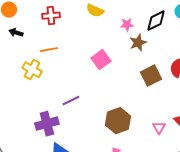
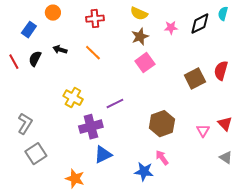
black arrow: (16, 33) -> (60, 50), moved
brown star: (138, 43) -> (140, 37), moved
orange line: (49, 50) -> (93, 53), turned 54
yellow cross: (32, 70) -> (73, 98), moved

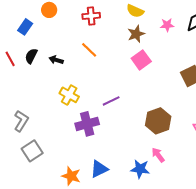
black arrow: (60, 50) -> (56, 60), moved
blue triangle: (103, 155) -> (99, 169), moved

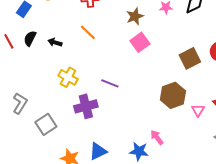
purple line: (111, 101) -> (110, 83), turned 48
brown hexagon: (158, 121) -> (173, 95), moved
gray square: (32, 151) -> (46, 124), moved

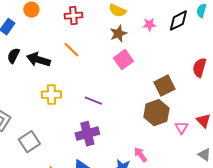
black arrow: (55, 42) -> (38, 60), size x1.6
brown square: (190, 58) -> (164, 86), moved
yellow cross: (68, 77) -> (51, 95), turned -30
purple cross: (86, 106) -> (87, 134), moved

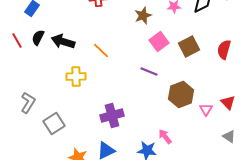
orange line: (71, 50) -> (101, 50), moved
pink square: (123, 60) -> (159, 42), moved
brown square: (164, 86) -> (189, 46), moved
purple line: (93, 101) -> (149, 72), moved

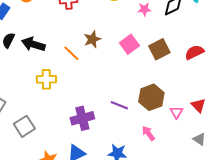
brown star: (143, 16) -> (92, 39), moved
red semicircle: (224, 50) -> (194, 52), turned 48
purple line: (149, 72) -> (119, 105), moved
pink arrow: (165, 136) -> (148, 133), moved

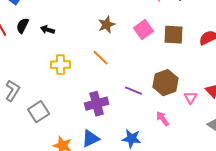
black arrow: (33, 44) -> (48, 30), size x0.6
brown square: (159, 49) -> (174, 35), turned 30
orange line: (71, 53) -> (101, 58), moved

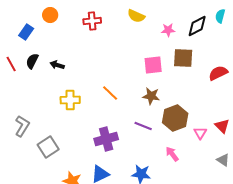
brown star: (107, 25) -> (151, 96), moved, turned 30
pink square: (144, 30) -> (153, 65), turned 30
brown square: (174, 35) -> (183, 58), moved

